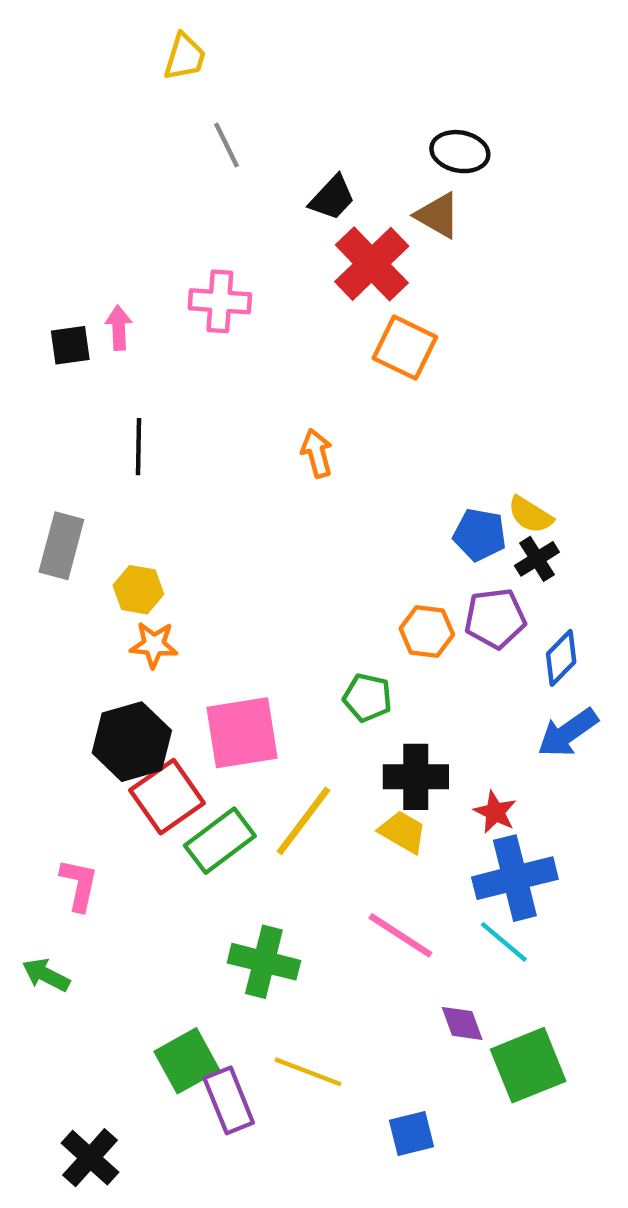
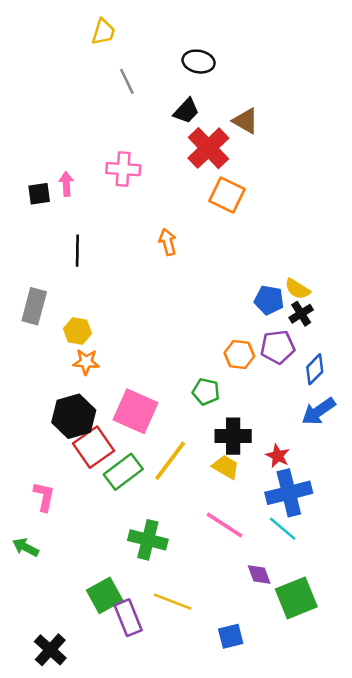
black ellipse: (460, 152) -> (199, 62), moved
orange arrow: (317, 453) -> (168, 242), moved
pink square: (242, 733) -> (136, 411), turned 33

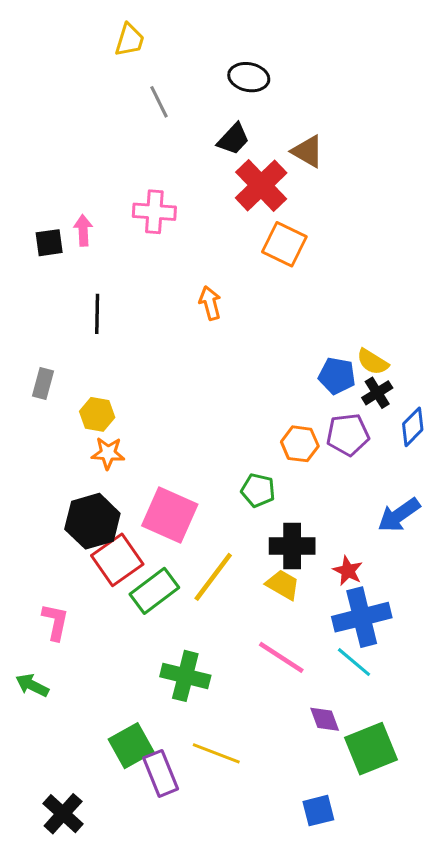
gray rectangle: (34, 306) -> (43, 383), size x0.7
blue diamond: (315, 369) -> (413, 427), moved
blue square: (231, 636) -> (318, 811), moved

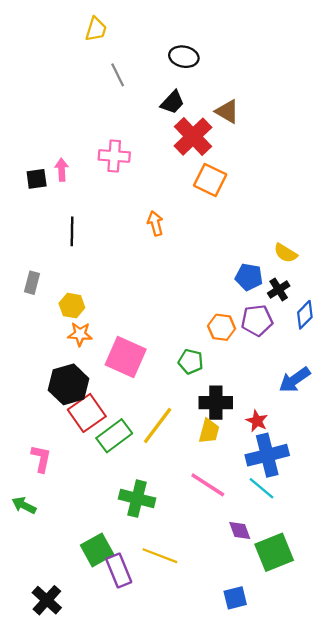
yellow semicircle: (373, 362) -> (285, 253), moved
pink square: (170, 515) -> (126, 357), moved
yellow trapezoid: (283, 585) -> (209, 431), turned 75

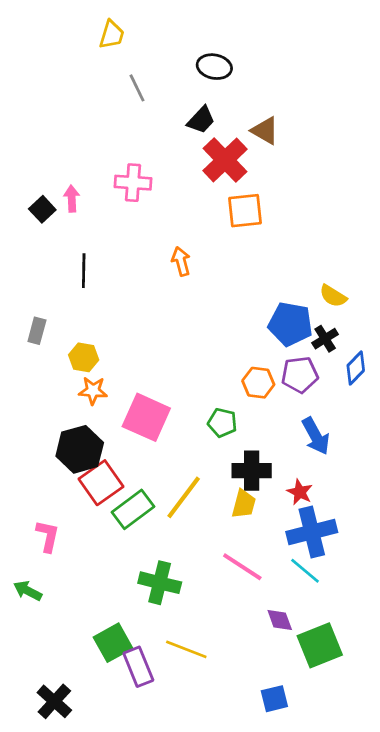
black square: (37, 179) -> (42, 209), turned -35
orange square: (210, 180) -> (245, 211), turned -32
blue pentagon: (249, 277) -> (290, 324), size x1.4
blue arrow: (295, 380) -> (316, 436), moved, turned -84

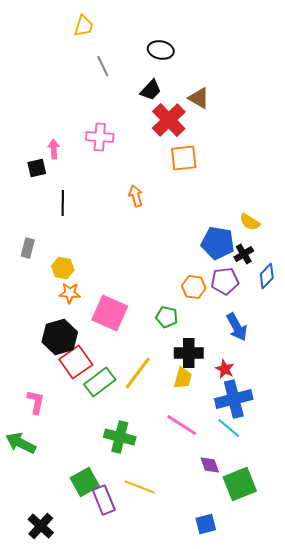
black square: (42, 209) -> (37, 168), moved, turned 30
green arrow: (28, 591) -> (21, 443), size x1.4

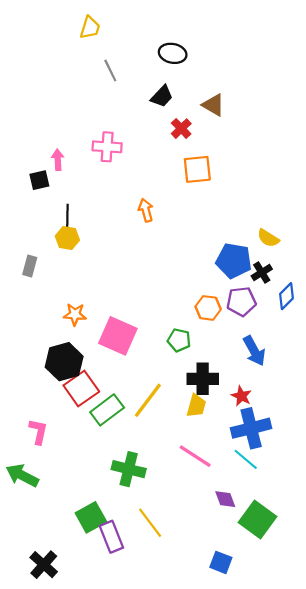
red cross: (169, 120) -> (181, 129), size x0.6
yellow hexagon: (63, 268) -> (67, 238), moved
green square: (240, 484) -> (257, 520), turned -32
yellow line: (140, 487) -> (150, 523), turned 32
blue square: (206, 524) -> (221, 562), turned 35

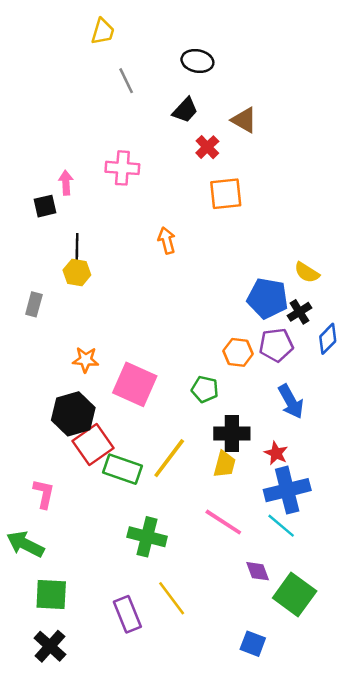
green rectangle: (107, 410) -> (122, 469), turned 56
green square: (91, 517) -> (51, 595), moved, turned 32

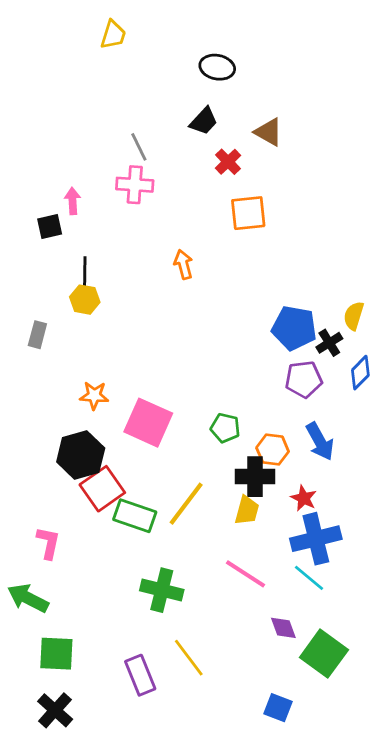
gray line: (126, 81) -> (139, 147), moved
yellow semicircle: (307, 272) -> (354, 316), moved, turned 75
orange hexagon: (238, 352) -> (273, 450), moved

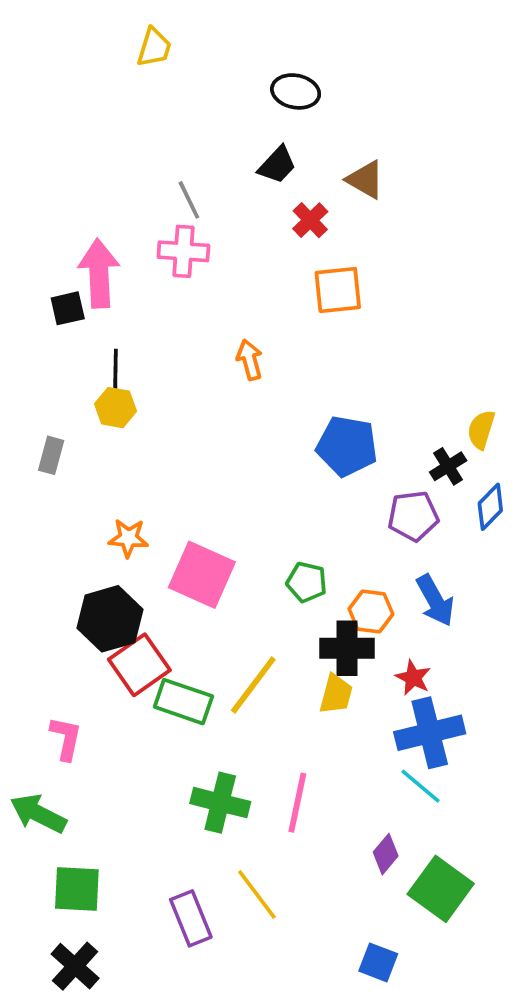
pink arrow: (73, 201) -> (99, 273), size x1.8
blue pentagon: (294, 328) -> (347, 446), moved
pink line: (246, 574) -> (297, 803), moved, turned 69
purple diamond: (283, 628) -> (386, 854), turned 60

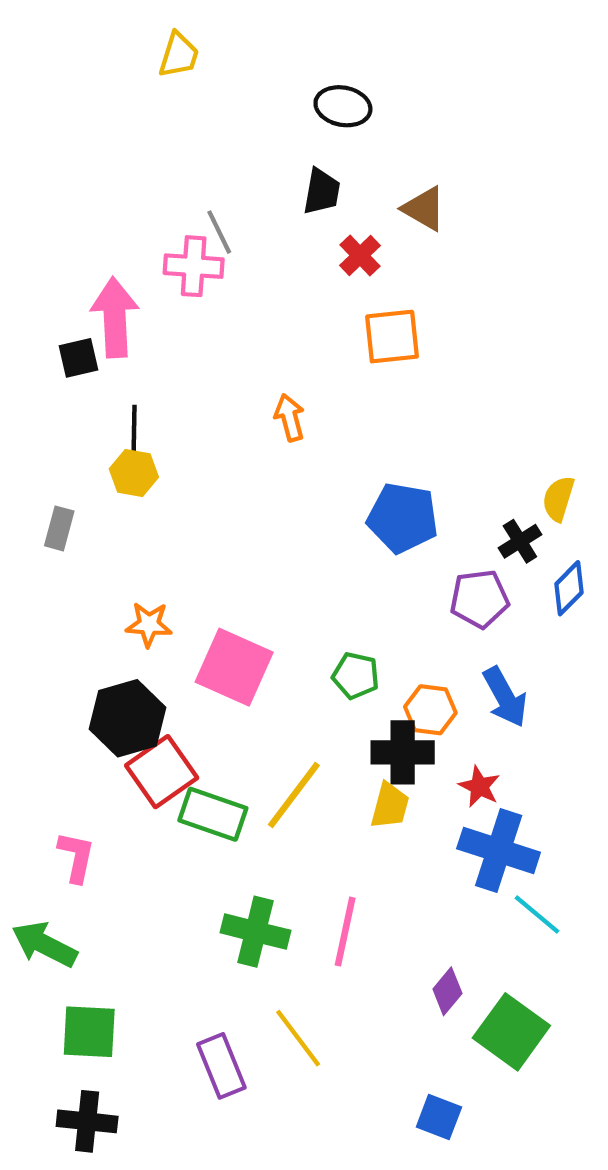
black trapezoid: (277, 165) -> (322, 192), turned -33
pink cross: (183, 251) -> (194, 266), moved
blue cross: (430, 733) -> (499, 851), turned 32
cyan line: (421, 786) -> (537, 914), moved
black cross: (75, 966) -> (87, 1121), turned -36

